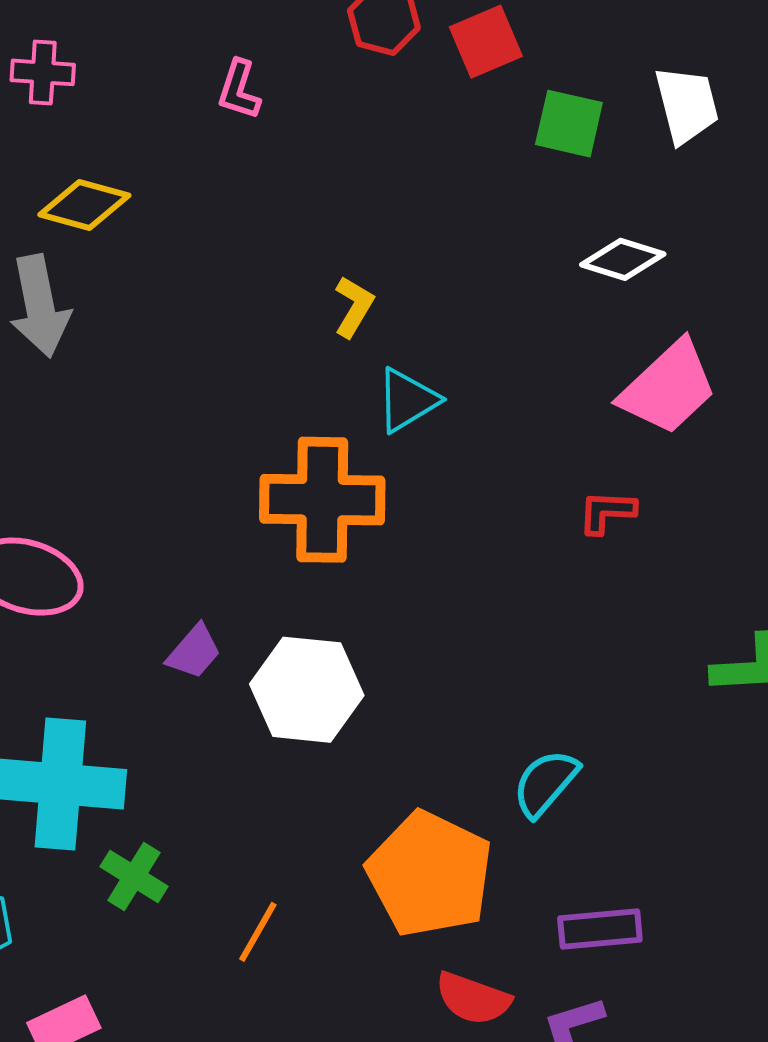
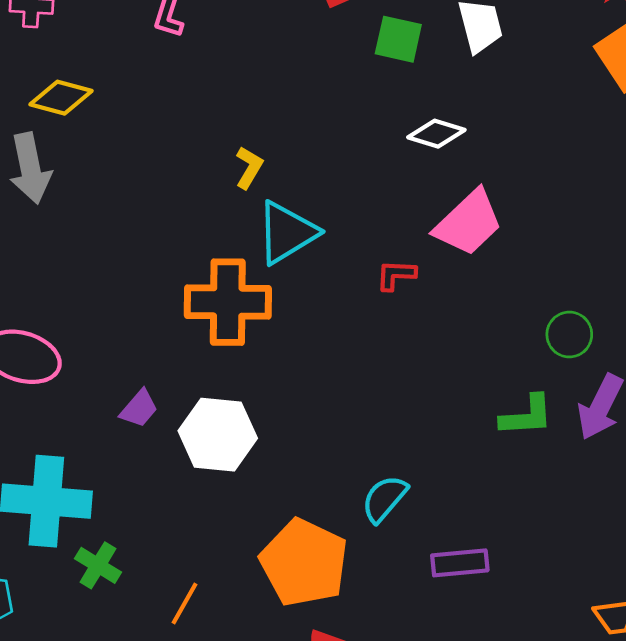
cyan triangle: (407, 400) -> (287, 233), size x1.4
red L-shape: (607, 512) -> (396, 275), moved
purple rectangle: (600, 929) -> (460, 563), moved

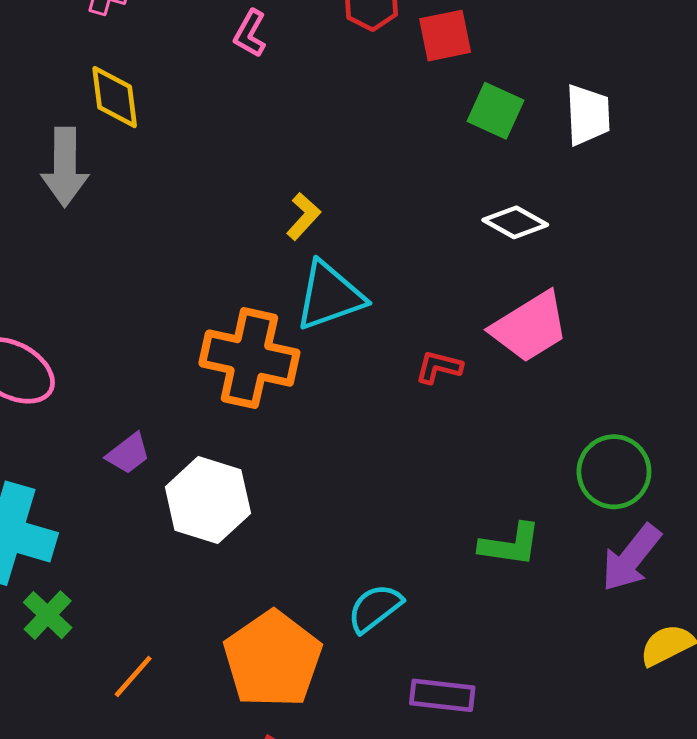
yellow diamond: (61, 98) -> (115, 97), turned 56
green circle: (569, 335) -> (614, 472), size x1.4
green L-shape: (527, 416) -> (510, 545), moved

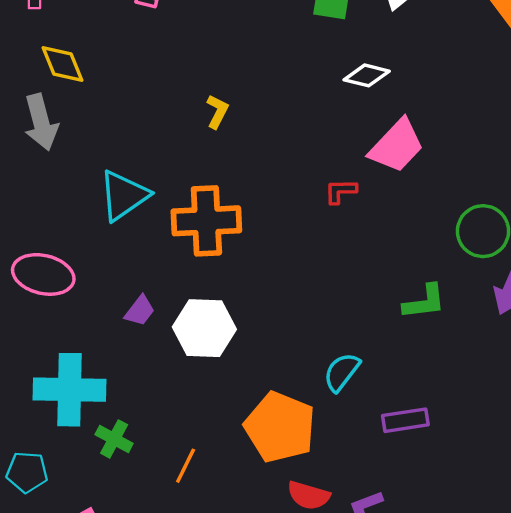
cyan triangle: (330, 296) -> (124, 195), moved

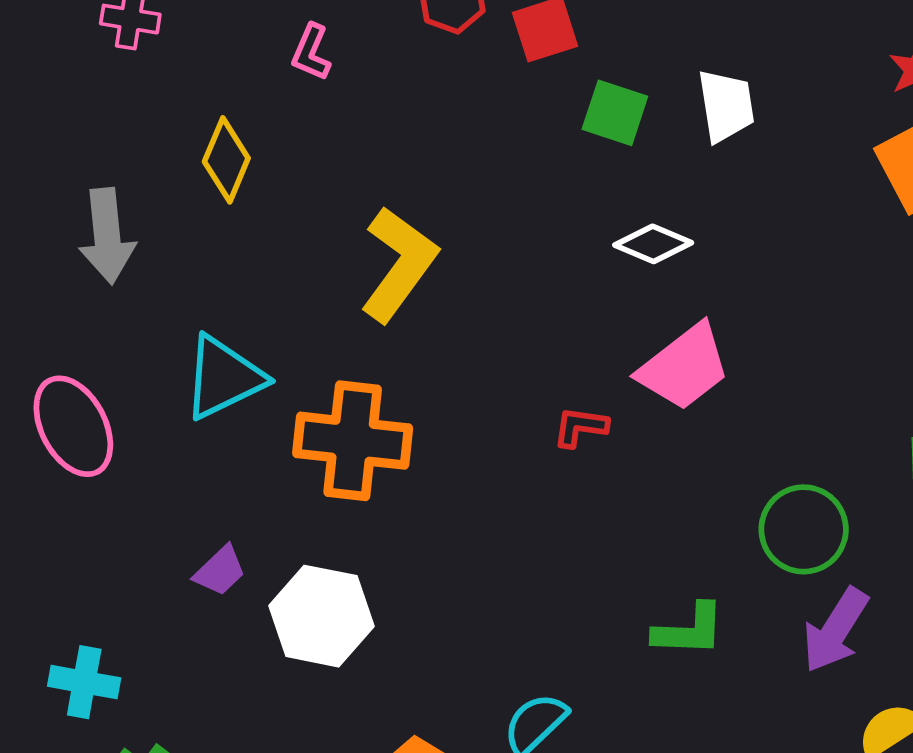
yellow diamond: (63, 64) -> (226, 160), moved, turned 36
yellow L-shape: (217, 111) -> (399, 264), size x2.0
pink ellipse: (43, 274) -> (73, 426), moved, turned 40
cyan cross: (70, 390) -> (84, 682), size x0.6

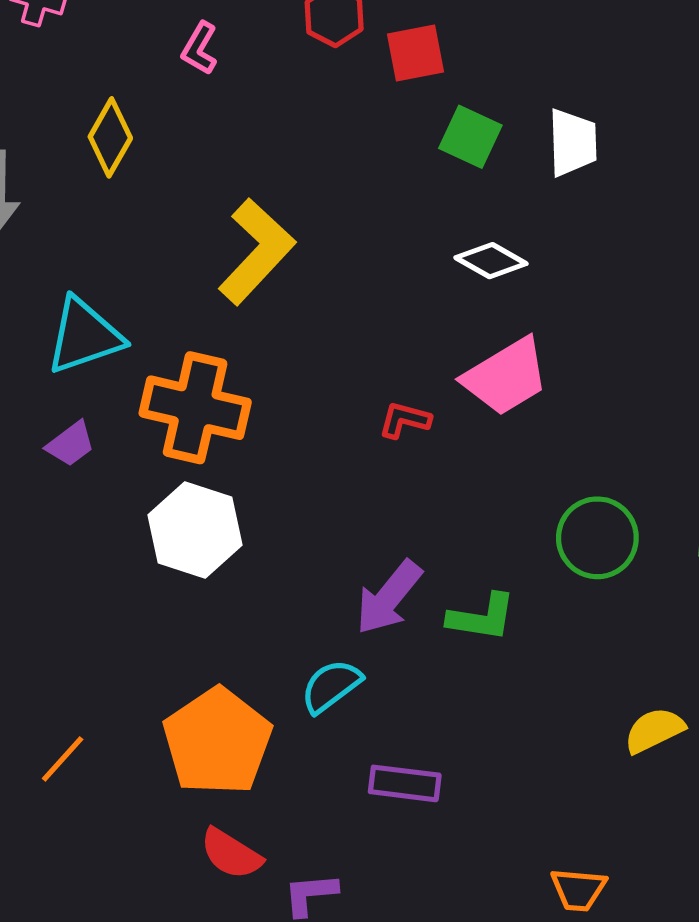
purple trapezoid: (220, 571) -> (71, 444), moved
white hexagon: (321, 616) -> (195, 530), moved
purple arrow: (835, 630) -> (389, 597), moved

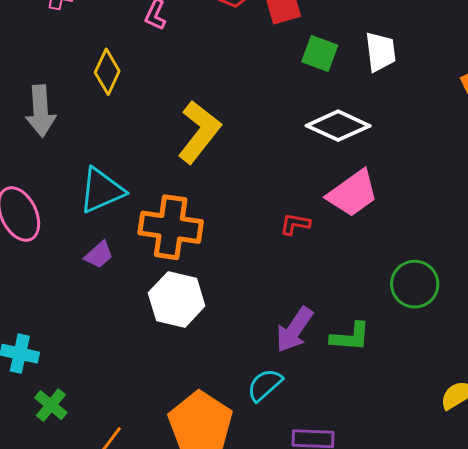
white diamond: (491, 261) -> (338, 126), size x1.5

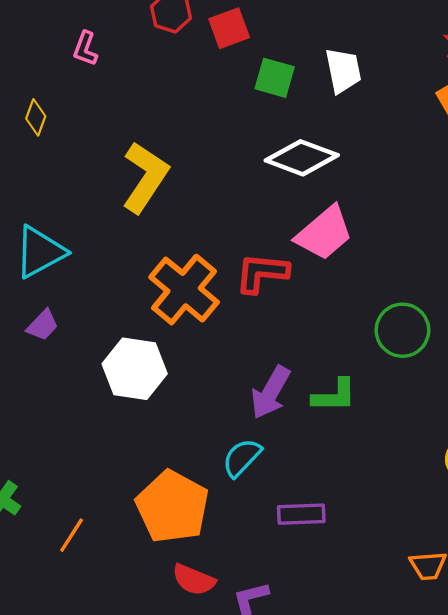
yellow diamond: (107, 72) -> (36, 117), size x0.7
red L-shape: (295, 224) -> (262, 273), size x1.6
orange cross: (171, 227) -> (184, 290), moved, turned 36

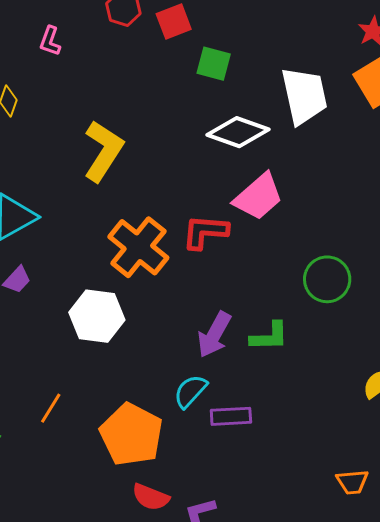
white trapezoid: (343, 71) -> (304, 96), moved, size x1.5
purple rectangle: (301, 514) -> (231, 416), moved
orange line: (72, 535) -> (51, 408), moved

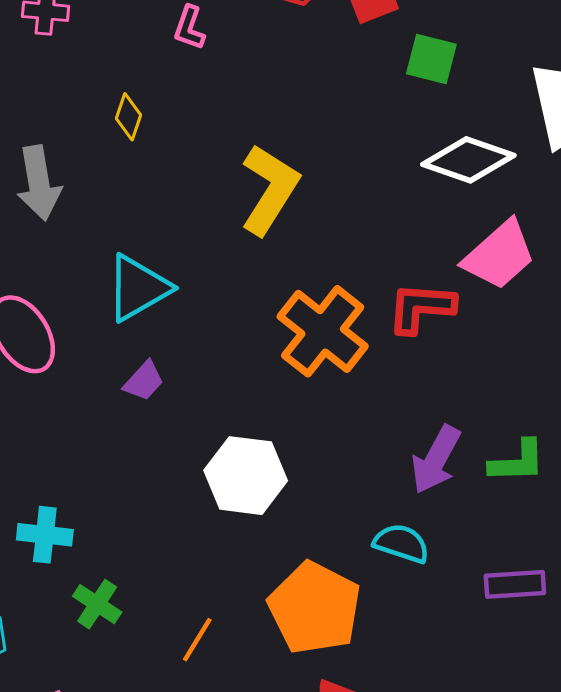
white hexagon: (97, 316) -> (246, 476), moved
cyan semicircle: (190, 391) -> (401, 543), turned 66
orange line: (51, 408) -> (197, 640), moved
purple rectangle: (231, 416) -> (515, 584), moved

